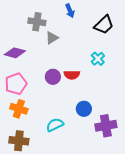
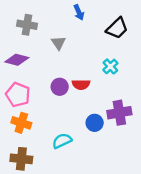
gray cross: (37, 22) -> (27, 25), moved
gray triangle: (52, 38) -> (59, 43), turned -32
pink pentagon: (16, 84) -> (18, 95), turned -30
purple cross: (106, 126) -> (119, 113), moved

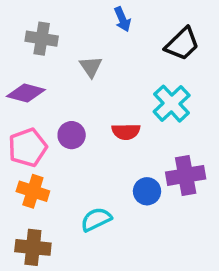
cyan cross: (110, 66) -> (172, 104), size x1.5
purple circle: (60, 87) -> (72, 135), moved
pink pentagon: (18, 95) -> (28, 147), turned 30

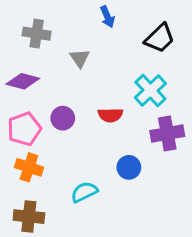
purple cross: (186, 175) -> (167, 134), moved

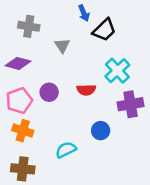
black trapezoid: (160, 38) -> (104, 30), moved

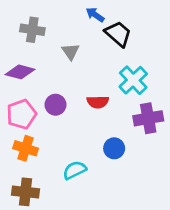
blue arrow: (84, 13) -> (95, 15), turned 147
black trapezoid: (104, 30) -> (118, 34), turned -95

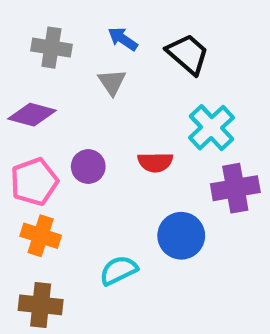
blue arrow: (95, 15) -> (123, 39), moved
blue circle: (114, 148) -> (181, 236), size x1.4

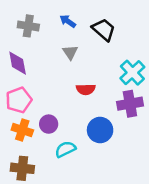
gray triangle: (112, 82) -> (70, 52), moved
purple diamond: (32, 115) -> (18, 63), turned 65
cyan cross: (212, 128) -> (132, 73), moved
purple circle: (88, 167) -> (49, 124), moved

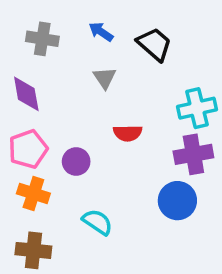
cyan cross: (132, 73) -> (197, 108), turned 30
purple circle: (49, 124) -> (76, 161), moved
blue circle: (100, 130) -> (177, 201), moved
cyan semicircle: (65, 149) -> (97, 222), turned 60

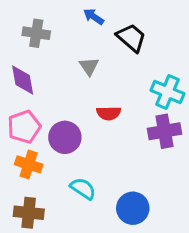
blue arrow: (101, 32) -> (94, 17), moved
cyan cross: (197, 108) -> (167, 92), turned 36
purple circle: (76, 161) -> (65, 137), size x1.4
blue circle: (177, 201) -> (133, 208), moved

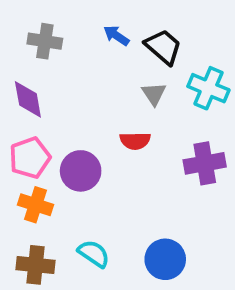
blue arrow: (94, 17) -> (116, 36), moved
gray triangle: (89, 66) -> (154, 94), moved
cyan cross: (167, 92) -> (208, 88), moved
cyan semicircle: (83, 189) -> (94, 254), moved

